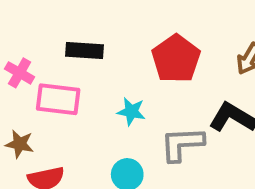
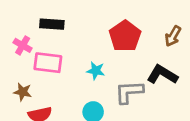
black rectangle: (85, 51) -> (52, 24), moved

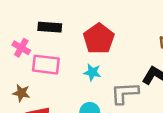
red pentagon: (125, 36) -> (99, 39), moved

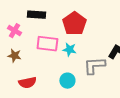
pink rectangle: (46, 65) -> (47, 44), moved
brown star: (21, 93) -> (14, 56), moved

